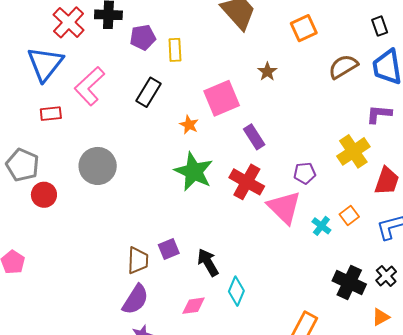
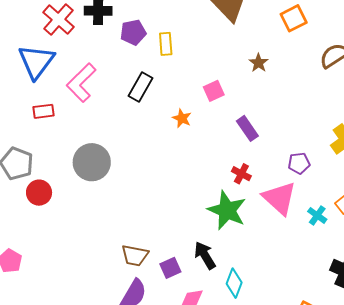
pink square: (222, 98) -> (214, 91), size x0.6
green star: (194, 172) -> (227, 210), moved
red cross: (247, 182) -> (241, 174), size x0.6
purple square: (169, 249) -> (170, 268), moved
brown trapezoid: (138, 260) -> (135, 255), turned 100

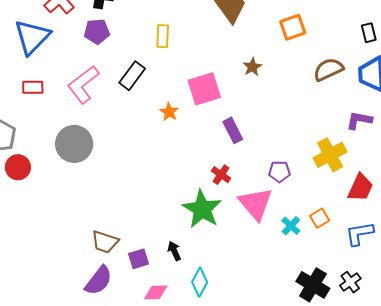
purple pentagon: (133, 32) -> (97, 31), moved
pink L-shape: (81, 83) -> (83, 85), moved
pink square: (214, 91) -> (204, 89), size x1.6
black arrow: (205, 255) -> (174, 251), size x0.7

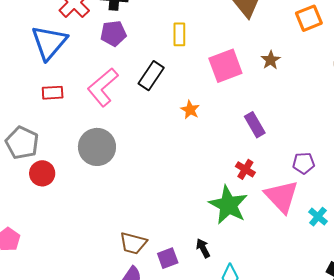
pink square: (204, 89) -> (225, 66), moved

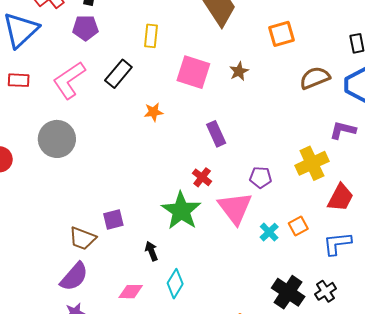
pink square: (225, 66) -> (193, 72), turned 32
orange star: (190, 110) -> (154, 112), turned 30
purple square: (168, 258) -> (113, 220), moved

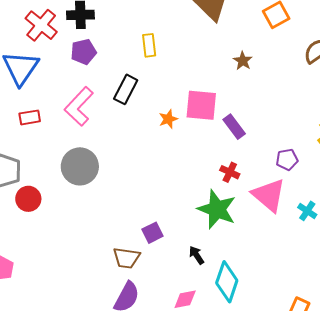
pink square: (193, 72) -> (201, 105), moved
cyan diamond: (175, 284) -> (227, 282), size x1.4

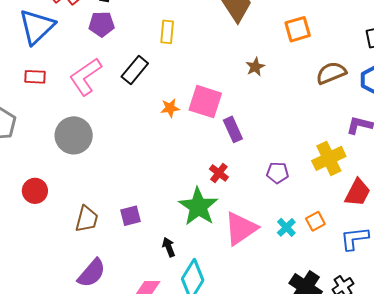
pink triangle: (269, 195) -> (241, 228), moved, turned 33
red circle: (28, 199) -> (35, 191), moved
brown trapezoid: (126, 258) -> (87, 219), moved, turned -96

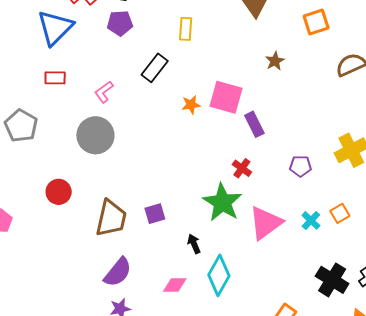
pink L-shape: (86, 77) -> (104, 92), moved, size x0.6
brown trapezoid: (87, 219) -> (111, 218), size x1.4

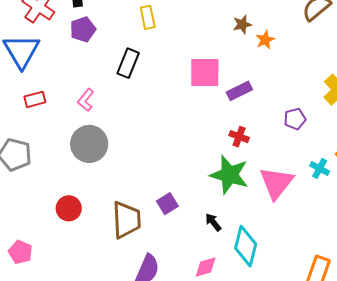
brown star: (275, 61) -> (242, 24), turned 30
orange star: (191, 105) -> (265, 40), moved
purple rectangle: (254, 124) -> (239, 91), turned -75

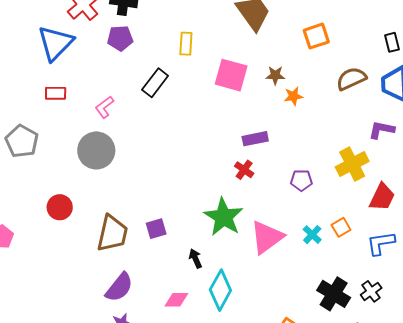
pink square: (205, 72) -> (231, 75), moved
red cross: (239, 137) -> (244, 170), moved

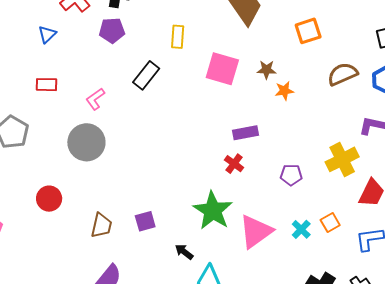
blue triangle: (55, 43) -> (47, 34), size x0.5
brown trapezoid: (112, 233) -> (101, 225), size x0.7
black arrow: (195, 258) -> (184, 252), turned -30

